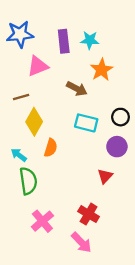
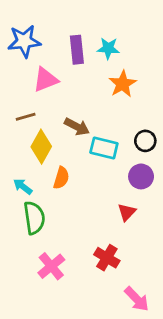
brown arrow: (77, 89) -> (77, 127), moved
pink arrow: (81, 242) -> (137, 299), moved

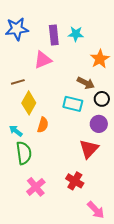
pink triangle: (46, 80) -> (43, 60), moved
orange star: (123, 84) -> (100, 59), moved
brown arrow: (77, 127) -> (86, 83), moved
red triangle: (127, 212) -> (89, 149), size x1.5

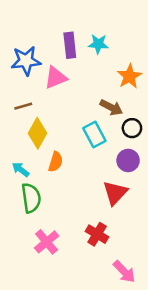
blue star: (17, 29) -> (26, 61), moved
cyan rectangle: (73, 104) -> (94, 135), turned 48

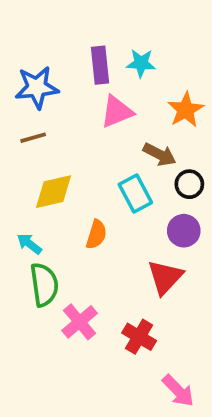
pink triangle: (56, 78) -> (117, 112), moved
brown line: (23, 106) -> (33, 138), moved
yellow diamond: (37, 133) -> (54, 192), turned 48
orange semicircle: (56, 162) -> (96, 234), moved
pink cross: (47, 242) -> (80, 322), moved

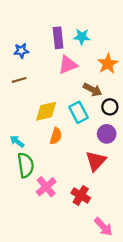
blue star: (37, 87) -> (21, 51), size x0.6
yellow diamond: (54, 192) -> (46, 111), moved

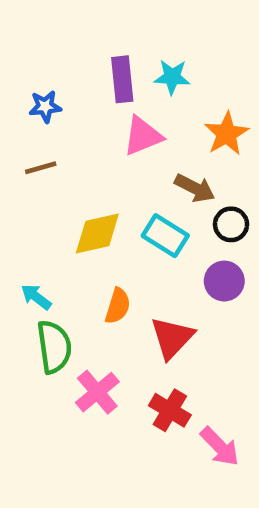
cyan rectangle: (79, 112) -> (165, 236), turned -30
orange semicircle: (56, 136) -> (118, 306), moved
red triangle: (96, 161) -> (172, 338), moved
pink arrow: (103, 227) -> (220, 447), moved

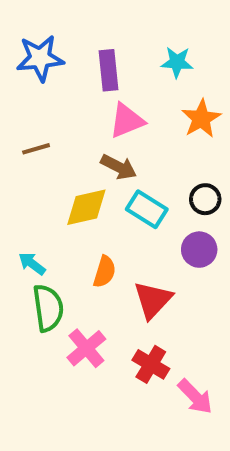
cyan star: (172, 77) -> (177, 62), moved
blue star: (45, 107) -> (40, 58), moved, size x1.6
brown arrow: (195, 188) -> (119, 167), moved

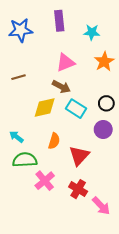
purple rectangle: (109, 70) -> (59, 21), moved
green semicircle: (48, 308) -> (25, 160), turned -85

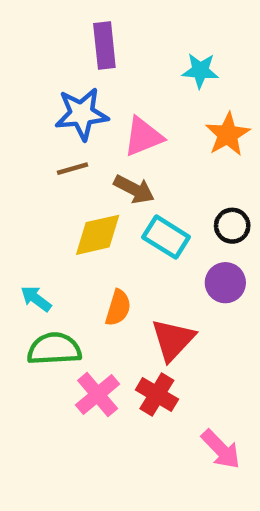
purple rectangle: (59, 21) -> (104, 45), moved
blue star: (21, 30) -> (82, 114), moved
brown line: (19, 77) -> (72, 169), moved
red cross: (78, 189) -> (157, 394), moved

